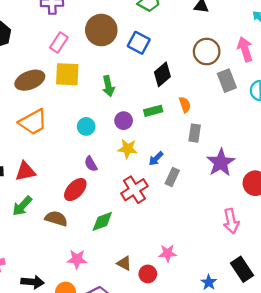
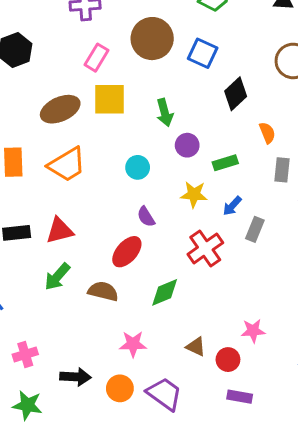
green rectangle: (153, 111) -> (225, 163), moved
purple circle: (124, 121) -> (187, 145), moved

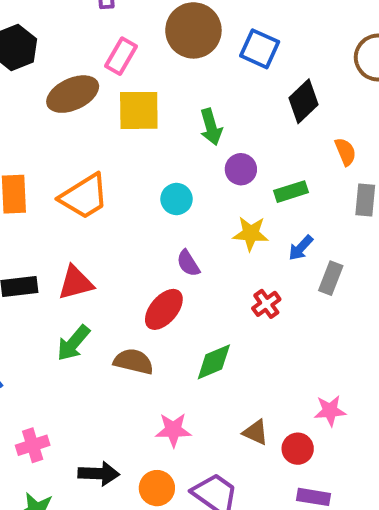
brown ellipse: (60, 109) -> (73, 94), moved
red cross: (205, 248) -> (266, 304), size x0.6

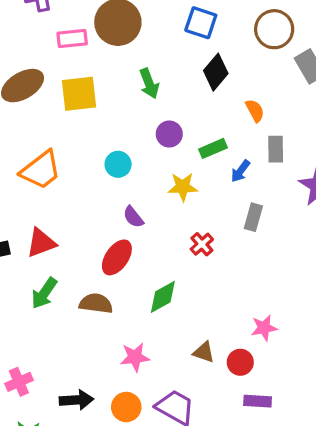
blue square: (260, 49) -> (201, 23), moved
pink rectangle: (121, 56) -> (72, 39), moved, turned 60
green arrow: (211, 127) -> (149, 84), moved
blue arrow: (301, 248) -> (240, 171), moved

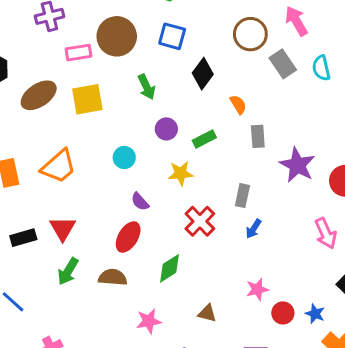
blue square: (201, 23) -> (172, 36), moved
blue arrow: (240, 171) -> (254, 229), moved
red triangle: (41, 243) -> (63, 228), turned -36
red cross: (202, 244) -> (200, 221), size x1.5
red circle: (240, 362) -> (283, 313), moved

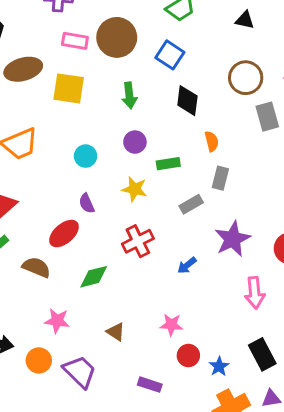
black diamond: (203, 74) -> (187, 101), turned -48
purple star: (297, 165) -> (232, 239), moved
gray rectangle: (242, 196) -> (191, 204), moved, turned 30

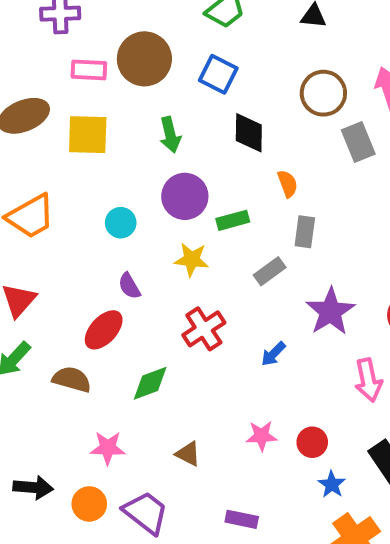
purple circle: (135, 142) -> (185, 196), size x1.5
red circle: (188, 356) -> (312, 442), moved

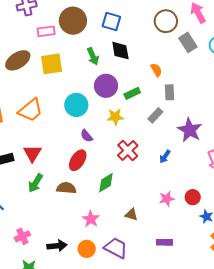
black diamond: (249, 133) -> (120, 51), moved
cyan circle: (121, 223) -> (76, 105), size x1.5
pink star: (108, 448) -> (91, 219), turned -30

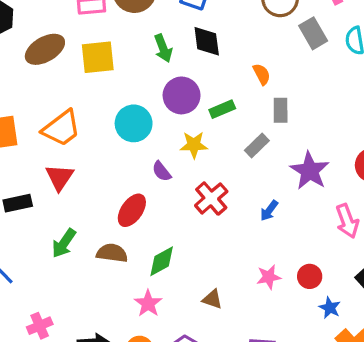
purple semicircle: (87, 136) -> (162, 171), moved
red triangle: (32, 153) -> (60, 177), moved
green diamond: (106, 183) -> (162, 261), moved

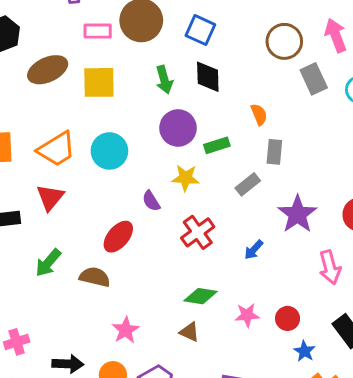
cyan circle: (134, 123) -> (109, 151), moved
green diamond: (162, 261) -> (200, 296), moved, turned 32

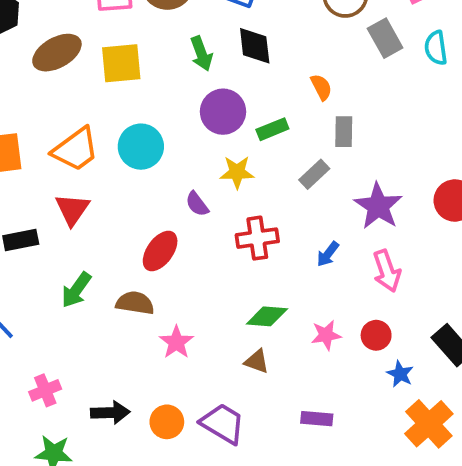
red cross: (198, 232) -> (257, 238), turned 32
pink arrow: (330, 267) -> (387, 271), moved
pink star: (126, 330) -> (176, 342), moved

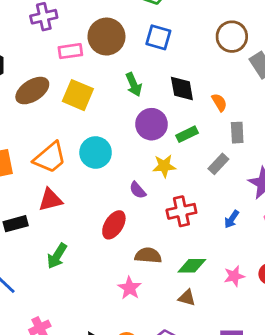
black diamond: (255, 46) -> (182, 89), moved
yellow square: (121, 63) -> (78, 95), turned 32
red triangle: (72, 209) -> (50, 200), turned 45
brown semicircle: (135, 303) -> (148, 255), moved

